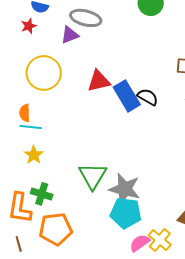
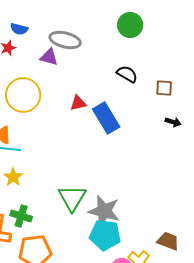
purple triangle: (70, 35) -> (49, 57), turned 36
red triangle: (99, 81) -> (78, 103), size x0.7
black semicircle: (148, 97) -> (127, 74), moved

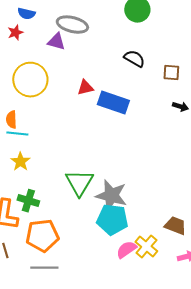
blue rectangle: (106, 118) -> (113, 103), turned -40

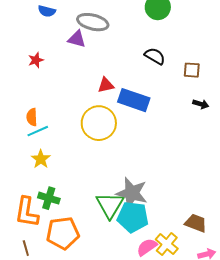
red star: (15, 33) -> (36, 60), moved
yellow circle: (30, 80) -> (99, 123), moved
cyan line: (17, 134) -> (38, 131), turned -30
green triangle: (79, 183) -> (110, 205), moved

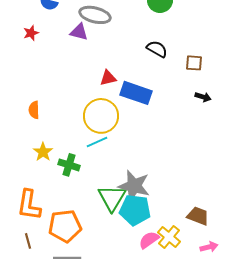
red star: (36, 60) -> (31, 33), moved
cyan line: (38, 131) -> (97, 142), moved
green cross: (49, 198) -> (69, 165), moved

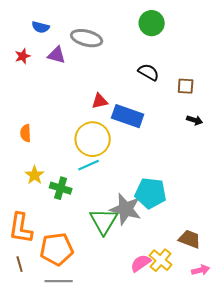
purple triangle: (79, 32) -> (57, 55), moved
cyan pentagon: (135, 210) -> (151, 193), moved

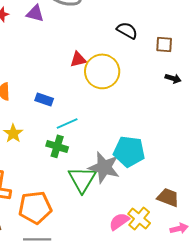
blue rectangle: (128, 116) -> (44, 99), moved, size x0.6
yellow circle: (93, 139) -> (102, 71), moved
green cross: (61, 188) -> (57, 146), moved

